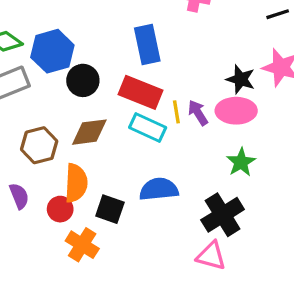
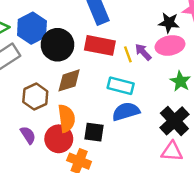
black circle: (83, 80) -> (57, 45), size x1.4
cyan rectangle: (148, 127) -> (121, 86), moved
red circle: (60, 209) -> (59, 139), size x1.5

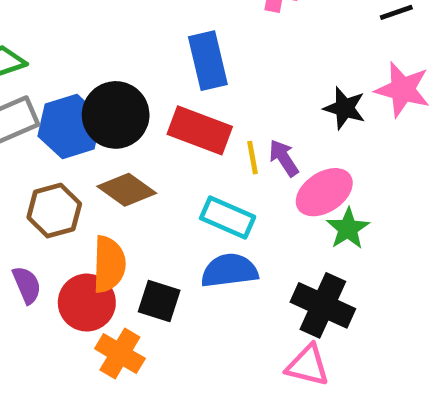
blue hexagon: (32, 28) -> (70, 126), moved
pink ellipse: (170, 45) -> (324, 192), moved, turned -32
brown diamond: (69, 80) -> (127, 190), turned 44
black cross: (174, 121) -> (323, 305), turned -32

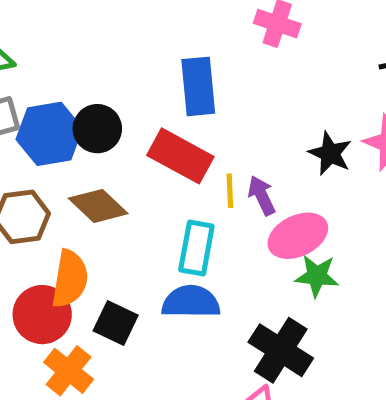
black circle: (116, 115) -> (97, 129), size x0.7
cyan rectangle: (228, 218) -> (196, 248), turned 69
green star: (348, 229) -> (317, 276), turned 30

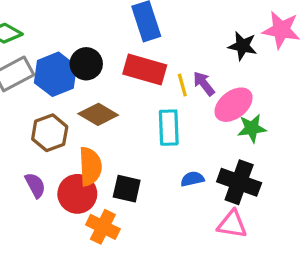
blue semicircle: (191, 302) -> (192, 179), moved, size x0.6

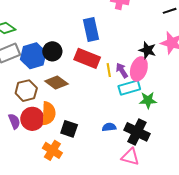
pink ellipse: (234, 105) -> (139, 69), moved, turned -40
cyan rectangle: (169, 128) -> (129, 88), moved, turned 70
red circle: (77, 194) -> (32, 119), moved

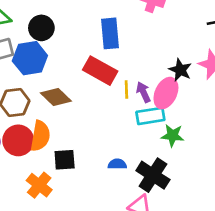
black circle: (52, 51) -> (41, 28), moved
black square: (69, 129) -> (65, 160), turned -30

